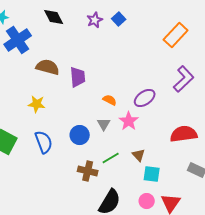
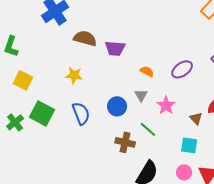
purple trapezoid: (78, 77) -> (115, 48), turned 100
pink star: (129, 121) -> (166, 105), moved
brown triangle: (139, 155) -> (196, 118), moved
green line: (111, 158) -> (148, 129), turned 72

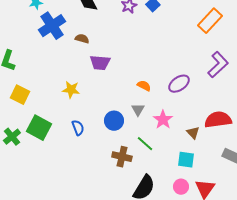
brown semicircle: (85, 38) -> (82, 39), moved, size x0.6
purple trapezoid: (115, 48) -> (100, 63), moved
blue semicircle: (81, 113) -> (78, 128), size x0.7

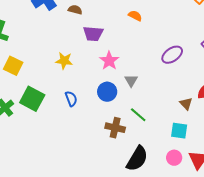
orange semicircle: (144, 86) -> (135, 16), moved
pink star: (163, 120) -> (109, 61), moved

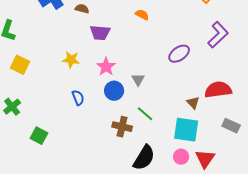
pink star: (109, 61) -> (106, 67), moved
green square: (32, 99) -> (39, 136), moved, size x0.7
cyan square: (179, 131) -> (186, 130), size x1.5

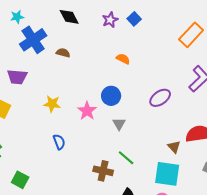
purple trapezoid: (100, 33) -> (17, 77), moved
blue circle: (114, 91) -> (111, 96), moved

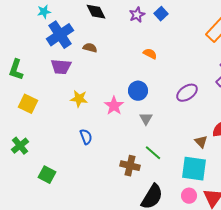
purple trapezoid: (17, 77) -> (61, 67), moved

